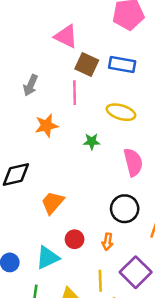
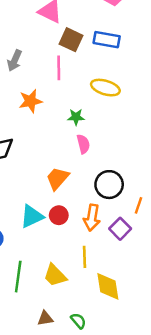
pink semicircle: (133, 162) -> (83, 144), moved, size x0.7
orange trapezoid: (53, 203) -> (58, 178), moved
orange arrow: (108, 242) -> (92, 218), size x1.5
cyan triangle: (48, 258) -> (32, 216), moved
purple square: (136, 272) -> (120, 229), moved, size x0.7

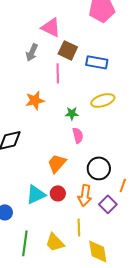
blue rectangle: (107, 40) -> (97, 62), moved
gray arrow: (15, 61) -> (32, 52), moved
yellow ellipse: (105, 88) -> (103, 100), moved, turned -35

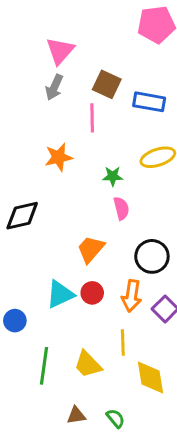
pink triangle: (51, 27) -> (60, 51), moved, turned 45

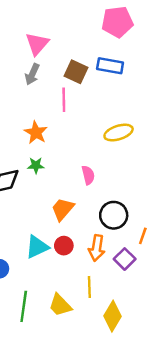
blue rectangle: (149, 102) -> (110, 66), moved
orange star: (59, 157) -> (36, 133), turned -30
green star: (113, 176) -> (36, 165), moved
yellow diamond: (151, 377) -> (112, 316), turned 40

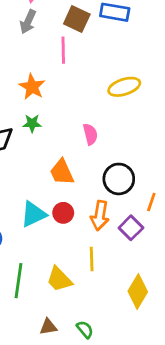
orange trapezoid: (63, 209) -> (62, 172), turned -65
yellow diamond: (112, 316) -> (138, 291), moved

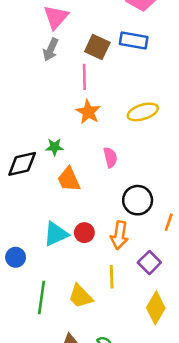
orange star: (32, 87) -> (88, 112), moved
orange trapezoid: (62, 172) -> (69, 179), moved
purple square: (131, 228) -> (149, 262), moved

